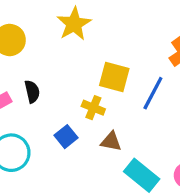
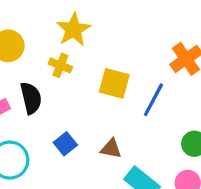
black semicircle: (32, 92) -> (31, 98), size x1.4
yellow cross: (93, 108) -> (60, 65), moved

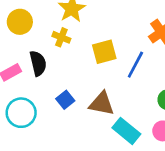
yellow square: (114, 83) -> (104, 52), turned -30
brown triangle: (111, 149) -> (102, 104), size x1.5

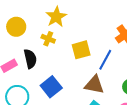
blue square: (65, 100) -> (51, 87), size x1.5
brown triangle: (102, 104) -> (94, 85), moved

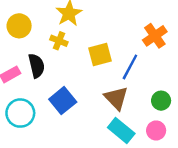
brown triangle: (94, 85) -> (116, 98), turned 35

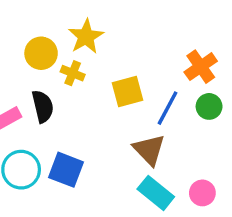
yellow circle: (19, 26) -> (41, 53), moved
blue square: (63, 101) -> (66, 170), moved, turned -30
green circle: (161, 101) -> (209, 106), moved

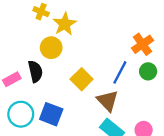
yellow circle: (41, 53) -> (51, 48), moved
yellow cross: (73, 73) -> (41, 12), moved
yellow square: (128, 91) -> (82, 79), moved, turned -30

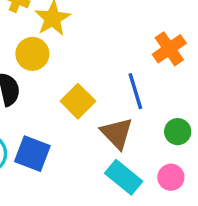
green circle: (148, 71) -> (178, 132), moved
blue line: (120, 72) -> (135, 91), turned -45

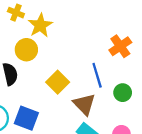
green circle: (178, 132) -> (123, 93), moved

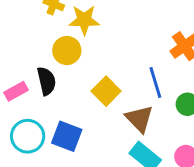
yellow star: (40, 25) -> (84, 20), turned 30

